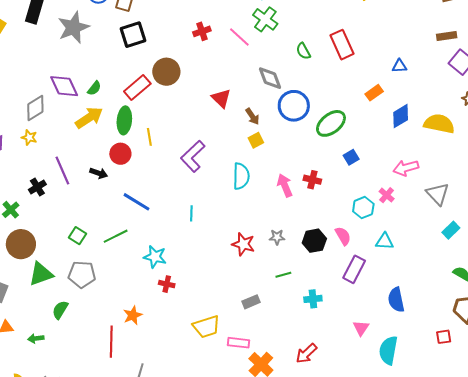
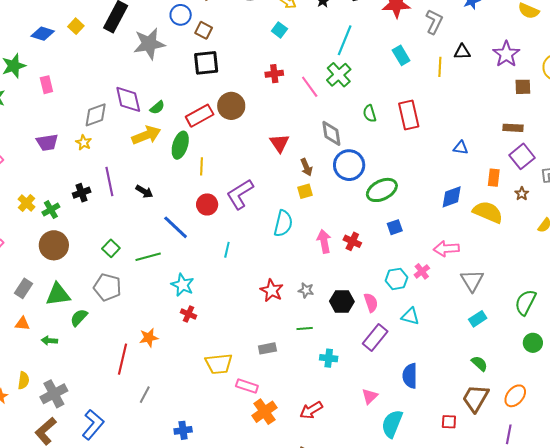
orange rectangle: (374, 93) -> (494, 178), moved, turned -60
red circle: (120, 154) -> (207, 204), moved
green triangle: (41, 274) -> (58, 294), moved

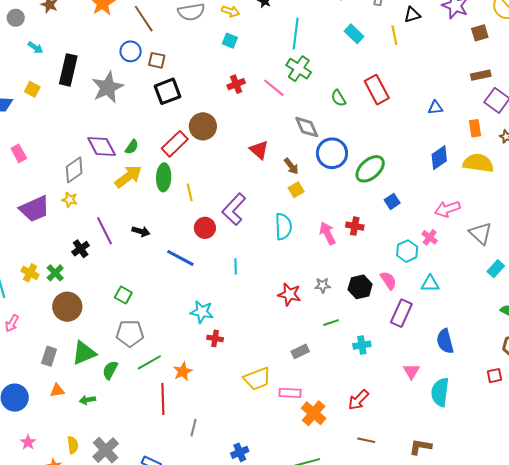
purple trapezoid: (47, 142) -> (34, 209), size x1.4
green line: (148, 257) -> (149, 362), moved

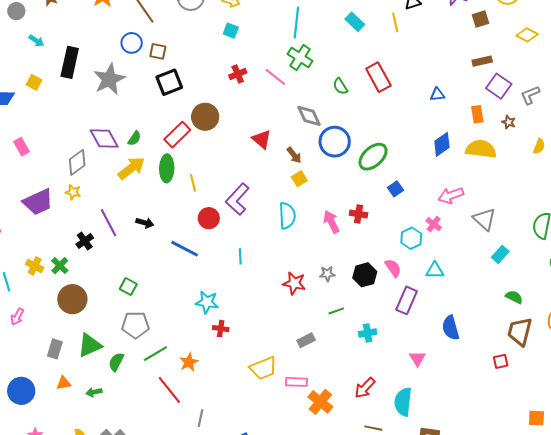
cyan semicircle: (440, 392) -> (403, 402), moved
red line: (163, 399) -> (169, 390), turned -36

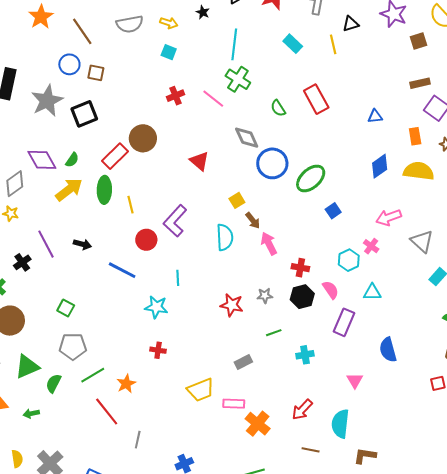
black square: (169, 82) -> (84, 114), moved
brown arrow: (294, 155) -> (253, 221), moved
red cross: (359, 214) -> (300, 268), moved
cyan star: (207, 302) -> (156, 307), moved

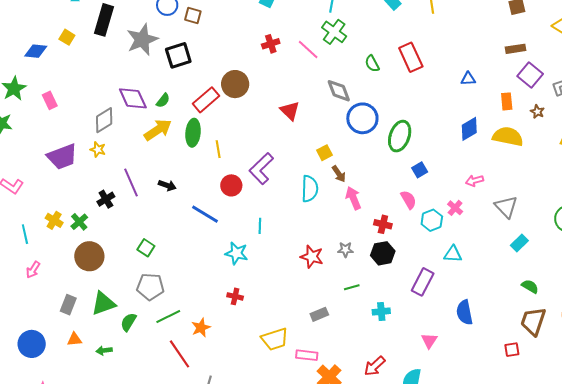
green ellipse: (311, 178) -> (400, 136), turned -32
pink arrow: (389, 218) -> (474, 181), size x0.7
pink semicircle: (331, 290) -> (409, 200), moved

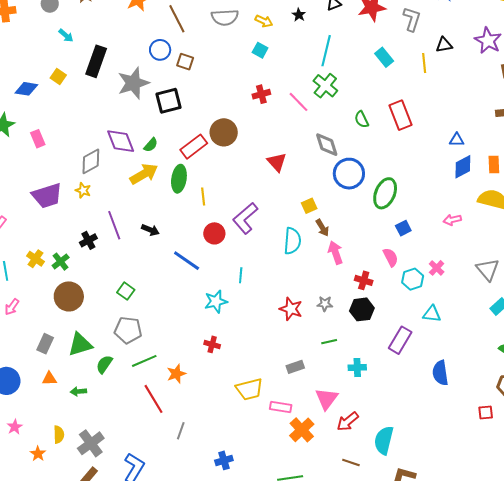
blue diamond: (469, 129) -> (463, 167), moved
pink arrow: (474, 181) -> (452, 220), moved
cyan star: (236, 253) -> (216, 301), turned -30
pink triangle: (429, 341) -> (327, 399), moved, size x1.4

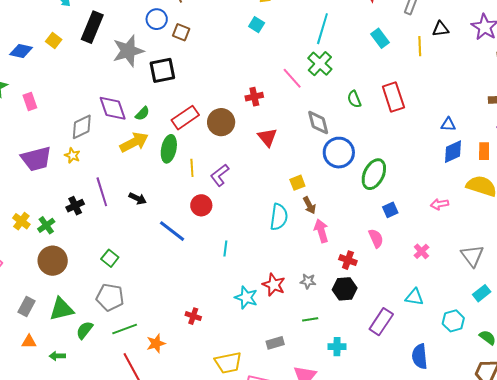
red cross: (261, 94) -> (254, 97), moved
brown circle: (224, 132) -> (221, 122), moved
purple L-shape: (245, 218) -> (220, 175), moved, size x0.7
cyan hexagon: (413, 279) -> (453, 321), moved
cyan star: (216, 301) -> (246, 297), moved, turned 30

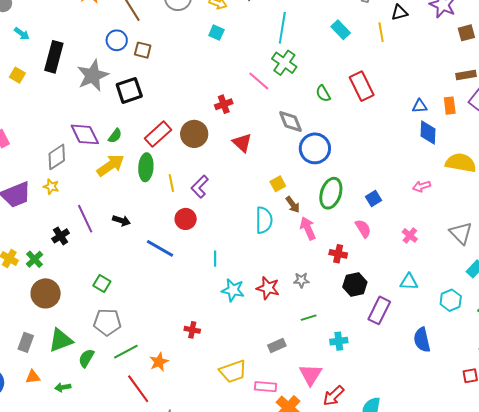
orange rectangle: (484, 151) -> (450, 106), moved
blue diamond: (453, 152) -> (428, 133), turned -55
green ellipse: (374, 174) -> (331, 193), moved
black hexagon: (345, 289) -> (355, 284), moved
cyan star: (246, 297) -> (233, 290), moved

